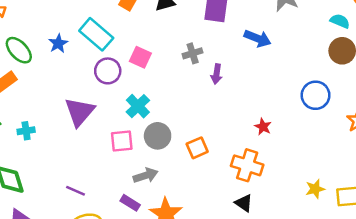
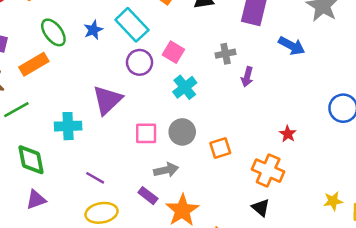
cyan cross: (138, 106) -> (185, 87), moved
cyan cross: (26, 131) -> (68, 126), moved, size x1.5

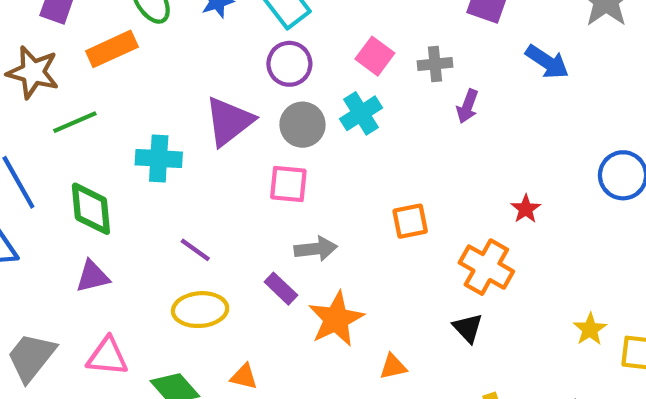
pink square: (173, 52) -> (375, 56), moved
gray circle: (182, 132) -> (303, 125), moved
yellow star: (333, 201) -> (590, 329), turned -30

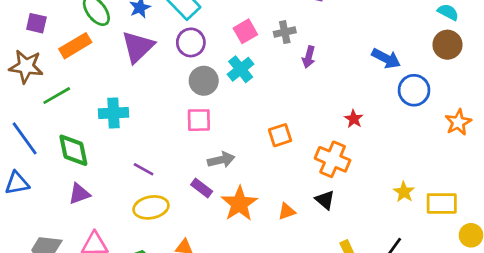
pink square: (375, 56) -> (245, 31), turned 30
blue arrow: (547, 62) -> (386, 58), moved
purple triangle: (229, 121) -> (138, 47), moved
orange triangle: (393, 367) -> (287, 211), moved

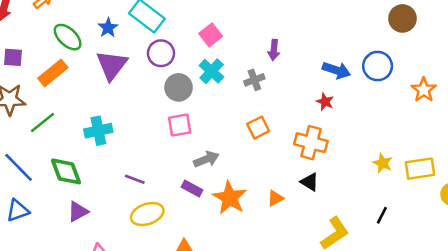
gray cross: (285, 32) -> (254, 80), moved
blue arrow: (386, 58) -> (336, 70), moved

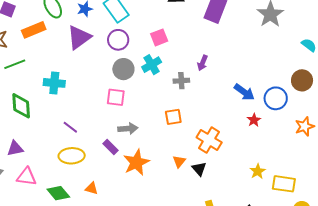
brown circle: (402, 18) -> (302, 80), moved
red star: (325, 102) -> (254, 120), moved
orange triangle: (275, 198) -> (179, 161), moved, turned -40
purple triangle: (78, 212) -> (15, 148), moved

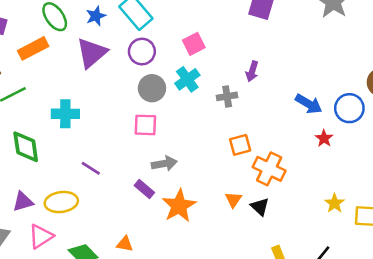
orange square: (173, 117) -> (240, 145), moved
yellow ellipse: (72, 156) -> (61, 202), moved
pink triangle: (27, 177) -> (41, 236), turned -35

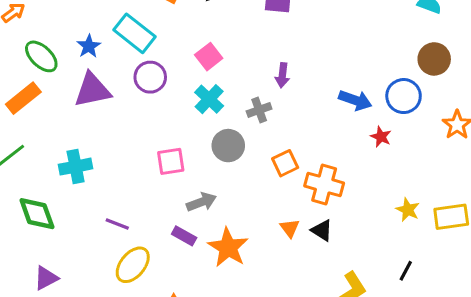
purple triangle: (92, 53) -> (92, 90), turned 40
gray circle: (152, 88) -> (228, 146), moved
yellow ellipse: (61, 202) -> (133, 265), moved, turned -32

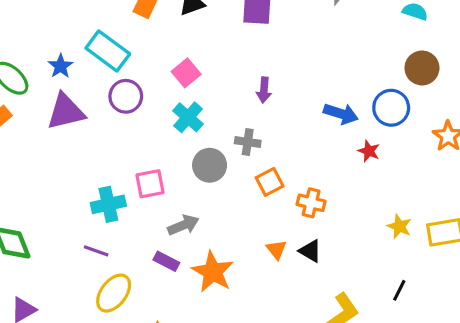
gray cross: (259, 110) -> (248, 142), moved, turned 30
cyan cross: (76, 167) -> (108, 204), moved
orange cross: (324, 184) -> (311, 203), size x0.7

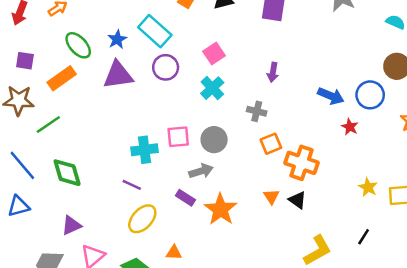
gray circle: (210, 165) -> (214, 140), moved
orange cross: (311, 203) -> (301, 163), size x1.5

